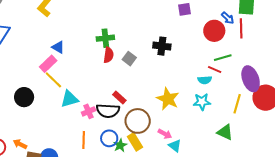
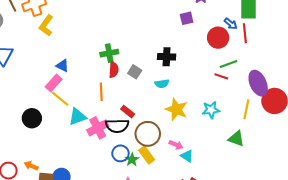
cyan semicircle: (205, 80) -> (162, 84), moved
pink cross: (89, 111) -> (98, 128), size x1.5
orange line: (84, 140) -> (101, 92), moved

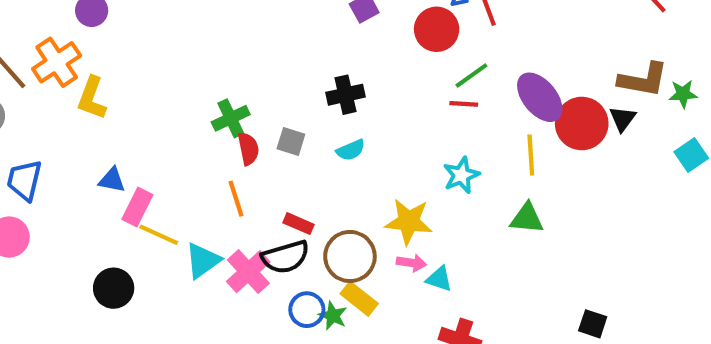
blue triangle: (62, 66) -> (112, 180), moved
yellow star: (176, 109) -> (409, 222), moved

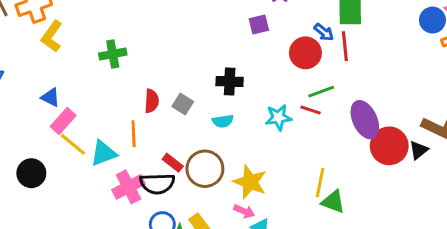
green cross: (231, 118) -> (113, 54), moved
yellow line: (531, 155) -> (320, 183), moved
cyan star: (461, 175) -> (278, 117), moved
brown circle: (350, 256) -> (205, 169), moved
cyan triangle: (203, 261) -> (103, 153), moved

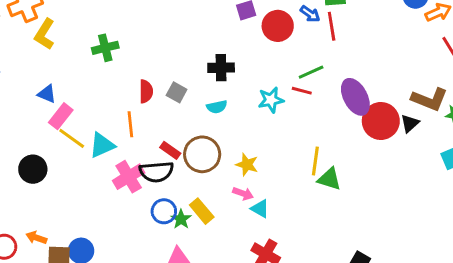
red circle: (305, 53) -> (278, 26), moved
yellow star: (250, 182) -> (247, 165), size x0.7

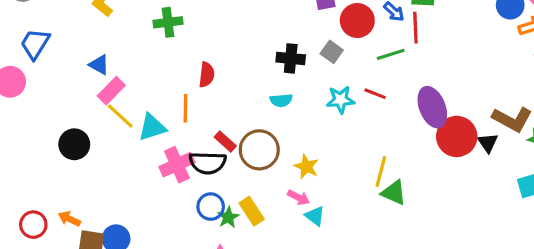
green line: (311, 72) -> (391, 54), moved
gray square: (177, 92) -> (332, 52), moved
black triangle: (410, 123) -> (488, 143), turned -30

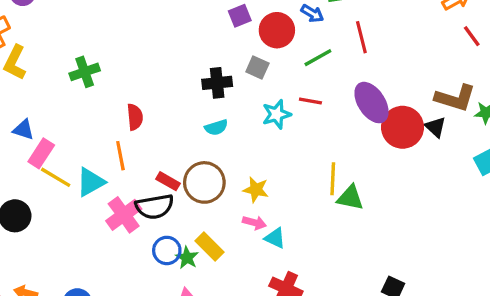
red line: (415, 28) -> (361, 37), moved

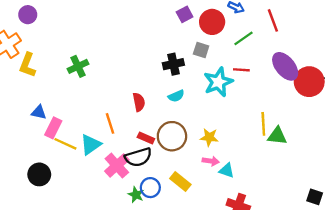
cyan star: (277, 114) -> (218, 82), size x1.4
red semicircle: (135, 117) -> (139, 102), moved
green star: (187, 258) -> (136, 195), moved

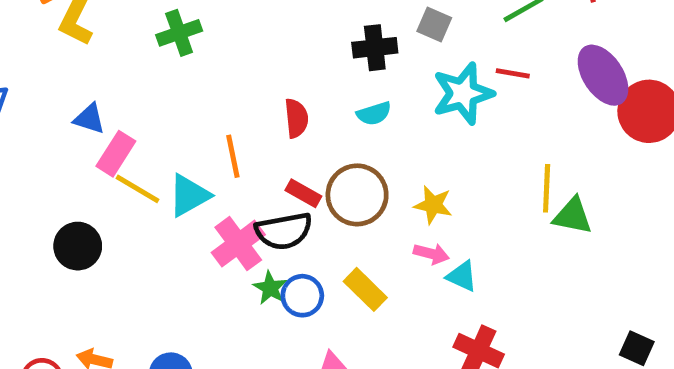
green star: (136, 195) -> (270, 288), moved

